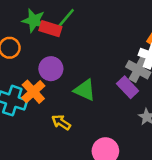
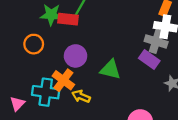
yellow arrow: (61, 122) -> (81, 96), moved

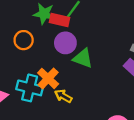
purple circle: (75, 56) -> (65, 43), moved
green triangle: (110, 70) -> (83, 58), moved

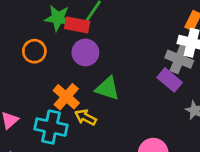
green triangle: (83, 58) -> (108, 88), moved
cyan cross: (30, 88) -> (51, 127), moved

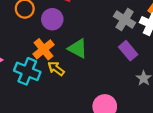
purple circle: (85, 52) -> (52, 19), moved
gray cross: (179, 59) -> (125, 19), moved

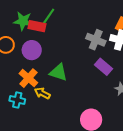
cyan cross: (27, 71) -> (17, 100), size x0.7

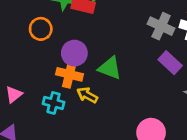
purple circle: (32, 50) -> (74, 53), moved
orange cross: (28, 78) -> (69, 74), turned -30

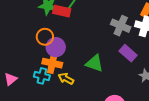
orange circle: (41, 29) -> (45, 37), moved
green triangle: (110, 68) -> (95, 63), moved
cyan cross: (53, 103) -> (42, 76), moved

